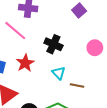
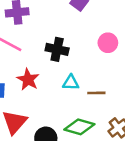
cyan triangle: (59, 73) -> (71, 83), turned -32

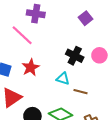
black cross: (57, 49) -> (75, 56), moved

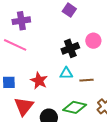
black cross: (75, 56) -> (70, 48), turned -30
red star: (31, 67) -> (39, 81), moved

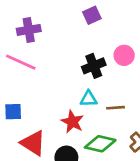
purple square: (69, 10) -> (92, 15), turned 32
red star: (39, 81) -> (72, 122), moved
red triangle: (24, 106) -> (33, 143), turned -35

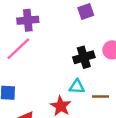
pink line: (21, 62) -> (18, 49), turned -72

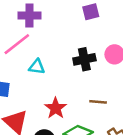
cyan triangle: (77, 87) -> (37, 67), moved

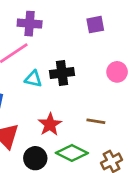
black cross: (84, 59) -> (62, 73), moved

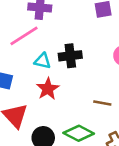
red star: (50, 124) -> (48, 89), moved

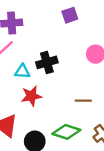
red star: (48, 89) -> (31, 96), turned 30

